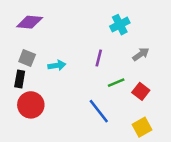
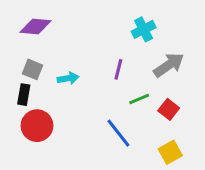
gray arrow: (141, 54) -> (169, 65), size x1.5

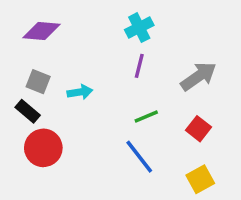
cyan cross: (144, 29) -> (139, 28), moved
purple line: (118, 69) -> (139, 66), moved
black rectangle: (24, 95) -> (28, 111), turned -60
green line: (139, 99) -> (146, 116), moved

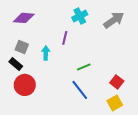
purple line: (139, 66) -> (65, 38), moved
gray arrow: (199, 76) -> (114, 20), moved
cyan arrow: (80, 92) -> (46, 53), turned -80
red square: (199, 129) -> (117, 82), moved

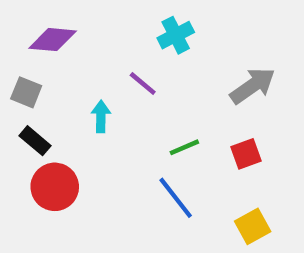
gray arrow: (114, 20) -> (253, 86), moved
purple line: (65, 38) -> (143, 84), turned -64
gray square: (22, 47) -> (26, 92), moved
red square: (117, 82) -> (246, 154), moved, turned 32

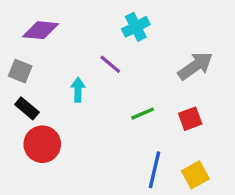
blue line: (176, 198) -> (154, 170), moved, turned 51

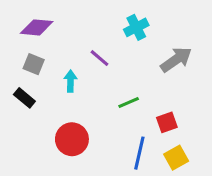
cyan cross: (136, 27) -> (136, 27), moved
gray square: (20, 71) -> (34, 64), moved
red square: (190, 119) -> (167, 122), moved
red circle: (42, 144) -> (72, 139), moved

